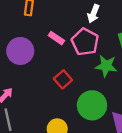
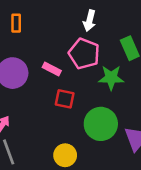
pink rectangle: (56, 38) -> (52, 69), moved
red square: (63, 79) -> (65, 99), turned -30

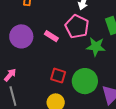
red square: (65, 99) -> (58, 76), moved

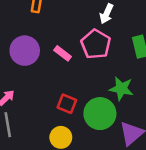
green star: (96, 47) -> (121, 89), moved

